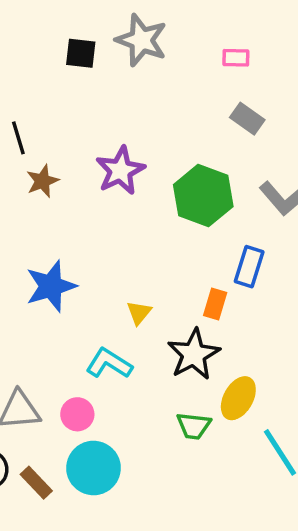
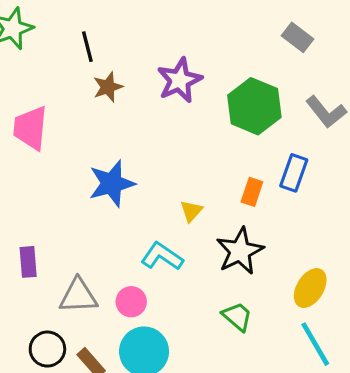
orange rectangle: (215, 304) -> (252, 192), moved
yellow ellipse: (238, 398) -> (310, 288), moved
green trapezoid: (194, 426) -> (237, 317), turned -148

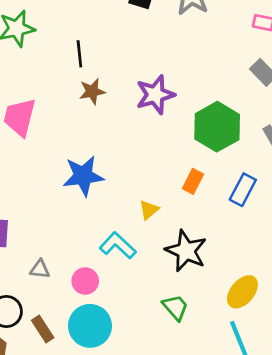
orange rectangle: (252, 192) -> (193, 181), moved
black star: (240, 251) -> (186, 251), turned -30
gray triangle: (78, 296) -> (40, 269), size x0.6

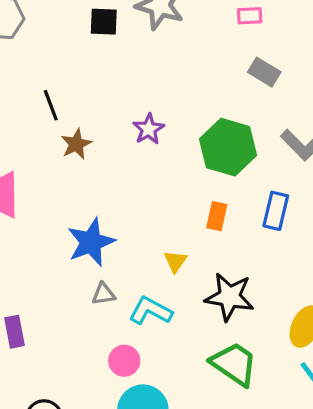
purple star: (155, 95) -> (149, 129), size x0.7
gray triangle: (40, 269) -> (103, 294), moved
green trapezoid: (175, 307) -> (234, 364), size x1.5

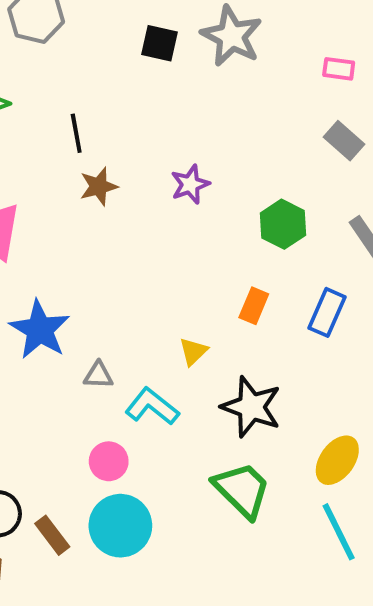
green hexagon: (228, 147) -> (283, 224), size x0.7
blue star: (91, 242) -> (40, 330), moved, turned -30

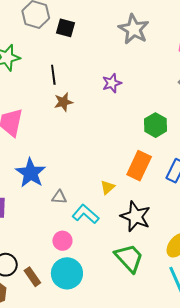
black square: (160, 43) -> (65, 28), moved
purple star: (190, 184) -> (112, 83), moved
orange rectangle: (254, 306) -> (139, 166), size x1.6

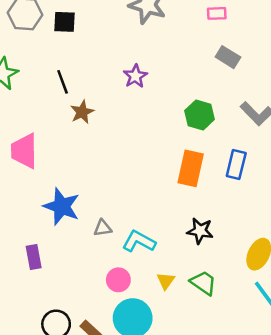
yellow triangle: (108, 187) -> (166, 281), moved
black star: (136, 216) -> (200, 231), size x0.7
green trapezoid: (129, 258) -> (203, 283), size x0.7

